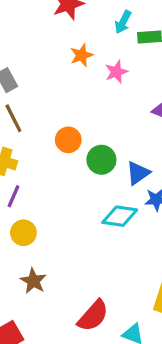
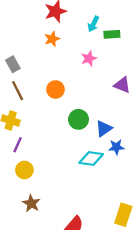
orange star: (82, 55) -> (52, 39), moved
orange circle: (68, 140) -> (55, 89), moved

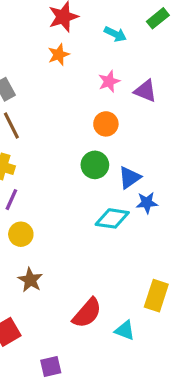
cyan arrow: (93, 24) -> (115, 34), turned -91
green rectangle: (112, 34) -> (158, 18), moved, turned -35
purple triangle: (122, 85) -> (145, 91), moved
orange circle: (55, 89) -> (106, 124), moved

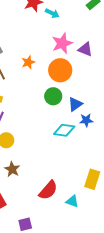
cyan arrow: (115, 34) -> (52, 13), moved
orange star: (59, 55) -> (28, 62), moved
pink star: (109, 81) -> (62, 43), size x1.5
orange circle: (106, 124) -> (60, 70), size x1.5

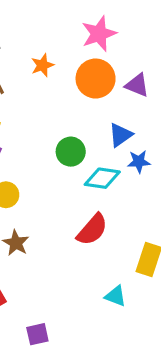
purple triangle: (85, 49) -> (137, 85), moved
green circle: (53, 96) -> (71, 152), moved
red semicircle: (48, 190) -> (92, 230), moved

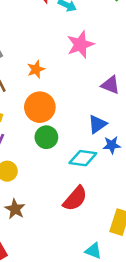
orange circle: (96, 79) -> (40, 107), moved
green circle: (71, 152) -> (46, 137), moved

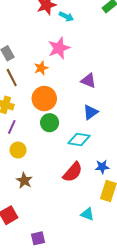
pink star: (80, 44) -> (59, 48), moved
purple triangle: (110, 85) -> (88, 81), moved
blue star: (112, 145) -> (102, 167), moved

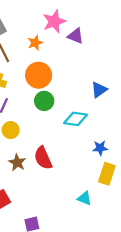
purple triangle: (88, 81) -> (76, 36), moved
blue triangle: (91, 112) -> (99, 90), moved
red semicircle: (73, 172) -> (43, 158), moved, turned 115

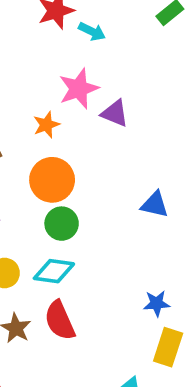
blue triangle: (99, 90) -> (155, 205), turned 48
cyan diamond: (76, 119) -> (54, 271), moved

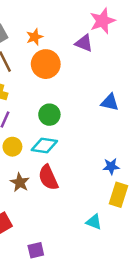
pink star: (79, 89) -> (102, 21), moved
orange star: (46, 125) -> (35, 37), moved
orange circle: (52, 180) -> (46, 64), moved

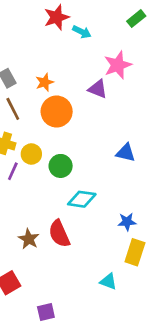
cyan diamond: (44, 145) -> (82, 199), moved
yellow circle: (12, 147) -> (31, 154), moved

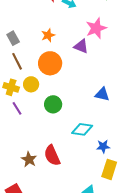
orange star: (45, 82) -> (48, 35), moved
yellow circle: (31, 154) -> (31, 84), moved
purple line: (13, 171) -> (17, 108), turned -56
cyan diamond: (82, 199) -> (82, 129), moved

